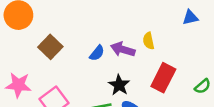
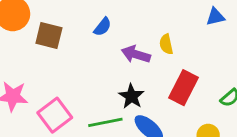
brown square: (50, 47) -> (49, 36), moved, turned -30
blue semicircle: (97, 53) -> (102, 27), moved

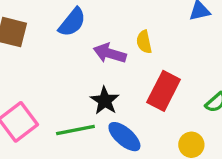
blue semicircle: (102, 27) -> (72, 22), size x1.4

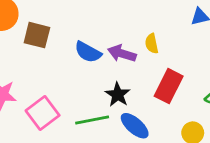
blue semicircle: (72, 22) -> (88, 52), moved, turned 80

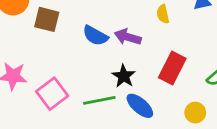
yellow semicircle: (152, 44) -> (163, 14), moved

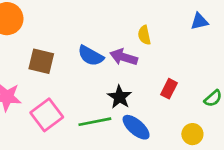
yellow semicircle: (163, 14) -> (144, 35), moved
brown square: (47, 19) -> (41, 61), moved
red rectangle: (172, 68) -> (169, 89), size x0.6

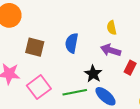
blue semicircle: (91, 56) -> (72, 43), turned 72
purple arrow: (124, 57) -> (111, 50), moved

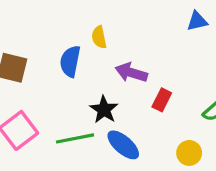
yellow semicircle: (112, 28) -> (99, 37), moved

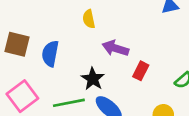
blue semicircle: (70, 61) -> (50, 54), moved

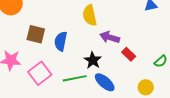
yellow semicircle: (89, 19) -> (90, 15), size x1.5
red rectangle: (141, 71) -> (129, 54), turned -72

